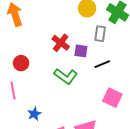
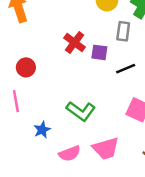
green L-shape: (66, 76) -> (81, 111), moved

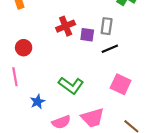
gray rectangle: (123, 31) -> (107, 26), moved
red cross: (75, 43) -> (66, 26), turned 30

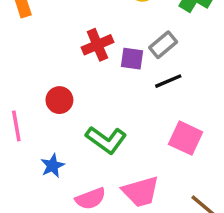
gray rectangle: (107, 26) -> (163, 45), turned 42
red circle: (24, 48) -> (59, 100), moved

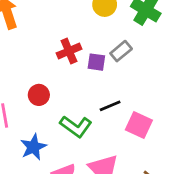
black line: (168, 81) -> (110, 106), moved
blue star: (53, 166) -> (33, 147), size x1.4

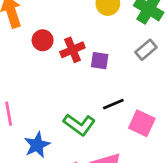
gray rectangle: (121, 51) -> (146, 50), moved
red circle: (39, 95) -> (43, 40), moved

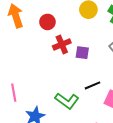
red circle: (43, 40) -> (47, 22), moved

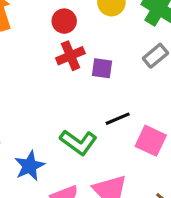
red circle: (47, 22) -> (64, 21), moved

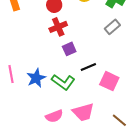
purple square: (102, 68) -> (69, 49), moved, turned -32
blue star: (30, 166) -> (36, 78), moved

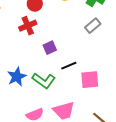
red cross: (58, 27) -> (28, 26), moved
pink square: (109, 81) -> (90, 80), turned -30

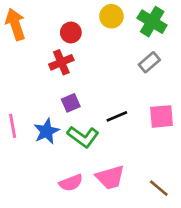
purple square: (50, 48) -> (71, 103), moved
pink square: (90, 80) -> (162, 116), moved

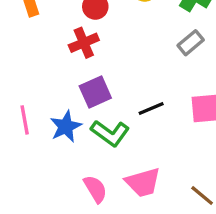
purple square: (71, 103) -> (95, 92), size x1.4
pink semicircle: (71, 183) -> (95, 189), turned -100

